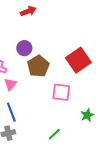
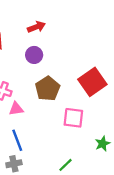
purple circle: (24, 48) -> (34, 55), moved
pink triangle: (10, 84) -> (16, 109), turned 40

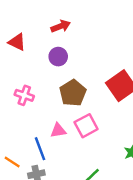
pink triangle: (16, 109) -> (58, 131), moved
pink square: (73, 118) -> (86, 126), moved, turned -35

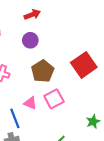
pink triangle: (58, 131) -> (30, 103), turned 32

